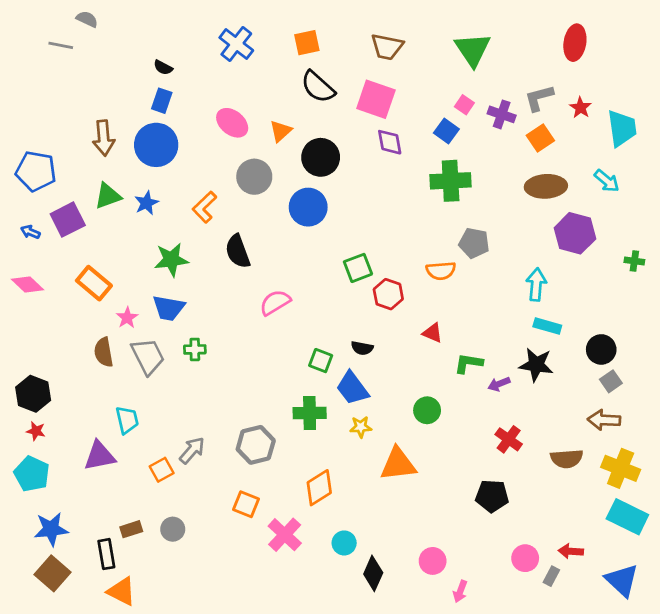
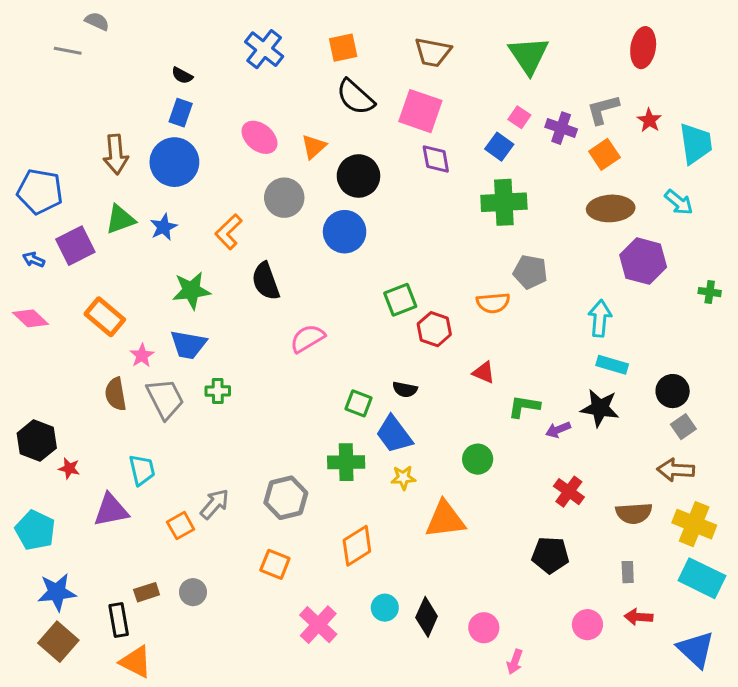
red star: (36, 431) -> (69, 468), moved
pink cross: (285, 535) -> (318, 625), moved
black diamond: (373, 573) -> (427, 617), moved
gray rectangle: (551, 576) -> (628, 572), moved, turned -30

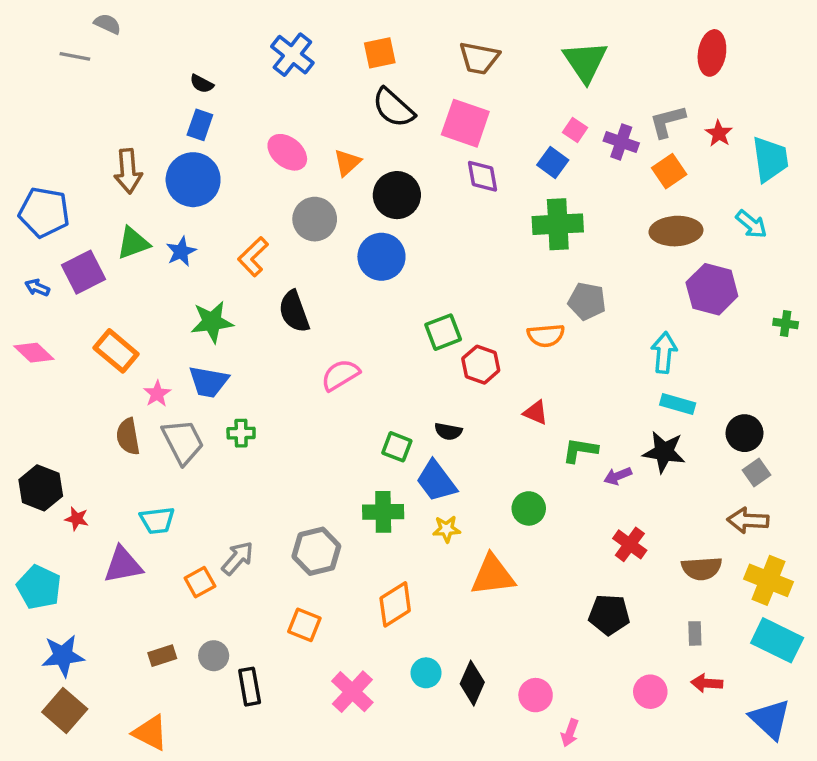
cyan trapezoid: (142, 470) -> (157, 520), turned 96
black rectangle: (119, 620) -> (250, 687), moved

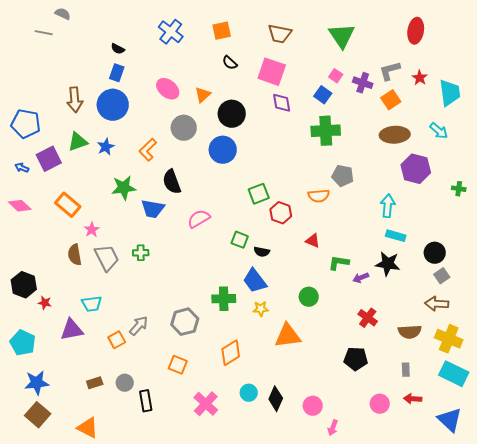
black semicircle: (393, 108) -> (230, 63), size x0.6
blue trapezoid: (209, 382) -> (153, 209), moved
green square: (397, 447) -> (240, 240), moved

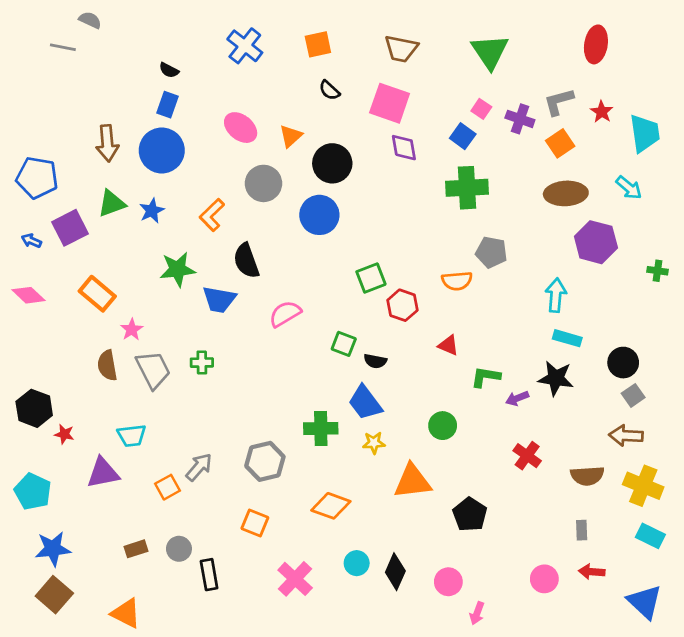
orange diamond: (231, 353) -> (331, 506), turned 52
black pentagon: (356, 359) -> (470, 514), moved, turned 30
cyan rectangle: (454, 374) -> (650, 536), size x0.7

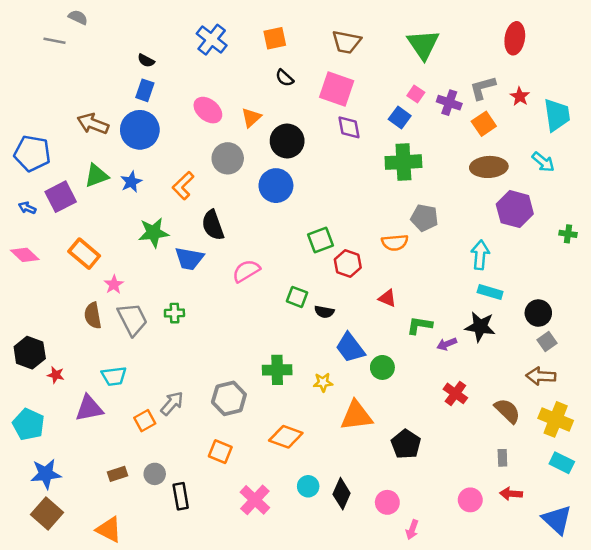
brown arrow: (107, 143) -> (93, 124), turned 116
blue trapezoid: (365, 403) -> (350, 348), moved
brown semicircle: (587, 476) -> (507, 411), turned -132

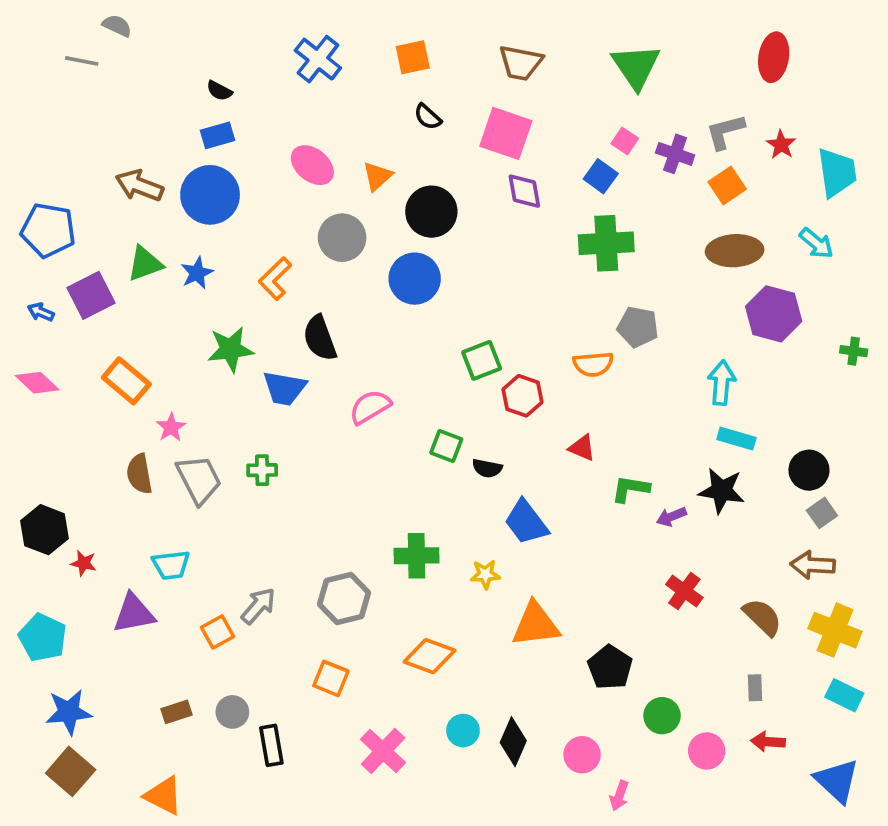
blue rectangle: (145, 90) -> (217, 135), turned 55
green circle: (382, 367) -> (662, 716), moved

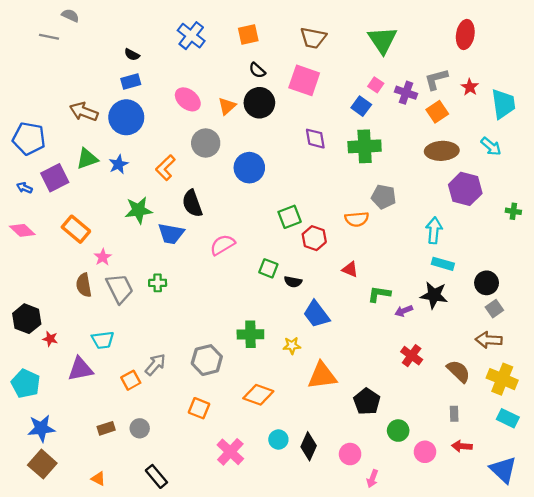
purple diamond: (524, 191) -> (315, 139), moved
black circle: (431, 212) -> (259, 103), moved
black rectangle: (271, 745) -> (156, 476), moved, turned -30
orange triangle: (164, 796) -> (98, 479), size x0.6

